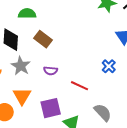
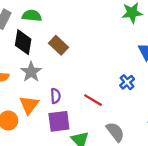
green semicircle: (27, 14) -> (32, 16), moved
purple semicircle: (51, 71) -> (55, 96), moved, turned -104

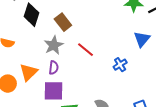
gray star: (31, 72) -> (54, 45), moved
red line: (93, 100) -> (86, 50), moved

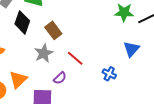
blue cross: (120, 65) -> (109, 74), turned -32
purple semicircle: (54, 68) -> (60, 78), moved, turned 40

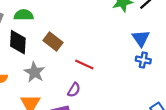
gray star: (44, 53) -> (34, 72), moved
blue cross: (109, 74) -> (143, 60), moved

